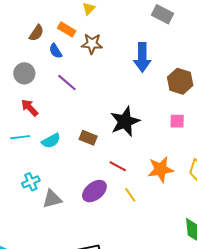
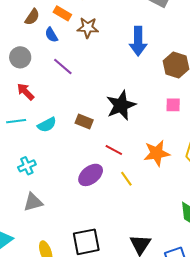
gray triangle: (52, 199) -> (33, 202), moved

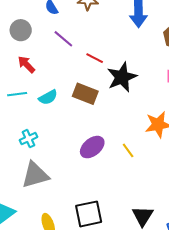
brown rectangle: (84, 122) -> (85, 94), size x1.4
red line: (114, 150) -> (95, 58), moved
gray triangle: (33, 202) -> (35, 175), size x1.4

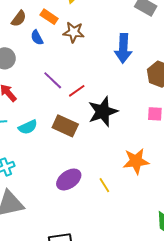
purple line: (63, 39) -> (53, 80), moved
red line: (95, 58) -> (77, 91), turned -66

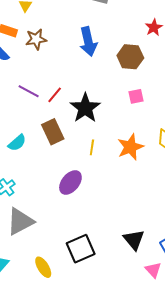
brown rectangle: (65, 126) -> (53, 132), turned 55
yellow line: (104, 185) -> (92, 147), moved, turned 56

